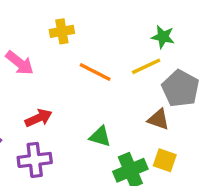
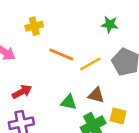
yellow line: (146, 66) -> (90, 64), moved
brown triangle: (158, 119) -> (96, 95), moved

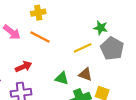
green star: (110, 24) -> (101, 28), moved
orange line: (61, 54) -> (40, 37), moved

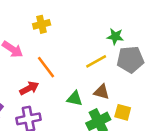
orange line: (40, 37) -> (46, 67), moved, turned 30
gray pentagon: (112, 49) -> (130, 60), turned -30

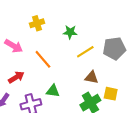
green star: (115, 37) -> (70, 32), moved
red arrow: (29, 88) -> (16, 77), moved
green triangle: (75, 98) -> (53, 91), moved

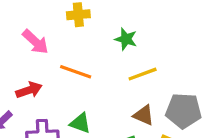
gray pentagon: (114, 48) -> (184, 111), moved
orange line: (43, 59) -> (76, 72), turned -42

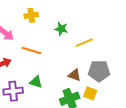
yellow line: (143, 74) -> (84, 43), moved

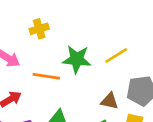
green star: (61, 29) -> (77, 59), moved, size x1.5

